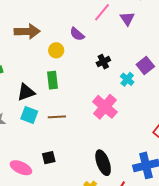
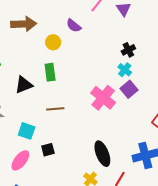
black cross: (103, 62) -> (128, 50), moved
purple square: (145, 65) -> (129, 89), moved
cyan square: (29, 115) -> (27, 131), moved
pink ellipse: (21, 168) -> (20, 160), turned -75

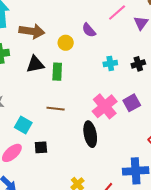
brown arrow: (24, 24) -> (32, 31), moved
cyan cross: (125, 70) -> (110, 63), moved, turned 32
black triangle: (24, 85) -> (35, 64), moved
black ellipse: (102, 154) -> (90, 134), moved

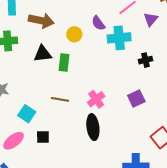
cyan cross: (110, 63) -> (119, 38), moved, size x1.6
pink cross: (105, 106) -> (96, 99), moved, size x0.7

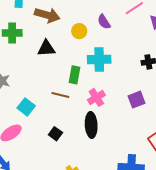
cyan cross: (119, 38) -> (99, 59), moved
green rectangle: (64, 63) -> (75, 75), moved
black square: (43, 137) -> (55, 134), moved, turned 32

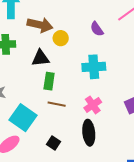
yellow circle: (79, 31) -> (61, 38), moved
green rectangle: (75, 75) -> (49, 81), moved
cyan square: (26, 107) -> (23, 118), size x1.5

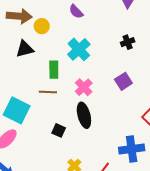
cyan cross: (94, 67) -> (79, 49), turned -30
green rectangle: (49, 81) -> (54, 70), moved
black square: (53, 143) -> (59, 130), moved

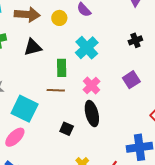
yellow circle: (42, 26) -> (59, 18), moved

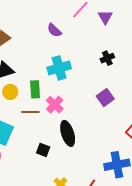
yellow circle: (59, 18) -> (10, 92), moved
cyan cross: (87, 48) -> (59, 68), turned 30
pink cross: (92, 86) -> (55, 105), moved

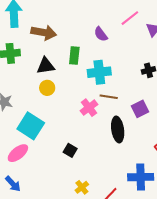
green rectangle: (35, 89) -> (74, 56), moved
brown line: (30, 112) -> (109, 97), moved
black ellipse: (68, 133) -> (118, 129), moved

